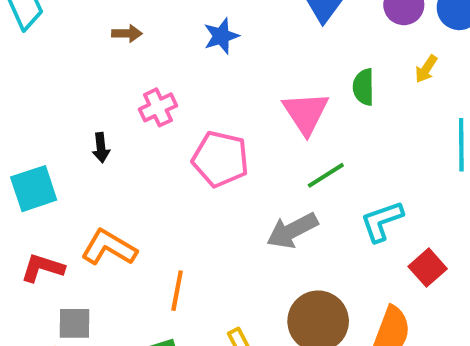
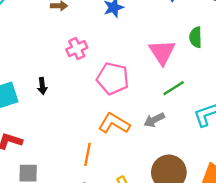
black arrow: (101, 148) -> (42, 86), moved
gray arrow: (292, 231) -> (154, 120), size x0.7
orange L-shape: (109, 248) -> (114, 123), moved

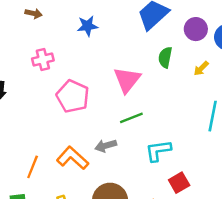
green semicircle: (196, 37) -> (165, 57), moved
orange L-shape: (114, 123) -> (73, 158), moved

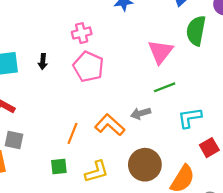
green semicircle: (165, 57) -> (196, 31), size x1.5
pink pentagon: (73, 96) -> (88, 67), moved

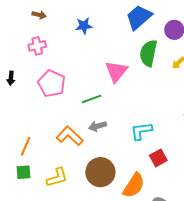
pink cross: (82, 33) -> (37, 46), moved
green line: (165, 87) -> (92, 99), moved
orange line: (72, 133) -> (26, 146), moved

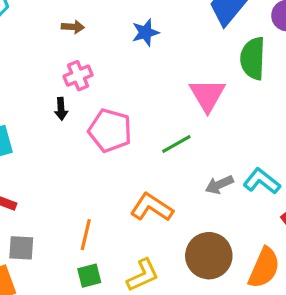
black arrow: (11, 78) -> (61, 109), moved
gray arrow: (98, 126) -> (219, 185), moved
cyan L-shape: (141, 131) -> (262, 181), turned 55

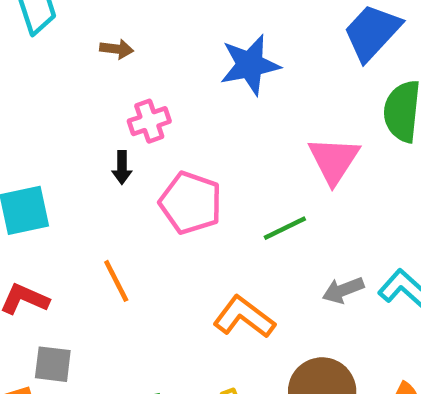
brown arrow: (73, 27) -> (117, 49), moved
blue star: (145, 32) -> (250, 65), size x1.5
orange line: (86, 235) -> (116, 281), moved, turned -44

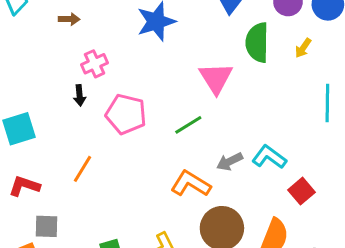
orange line: (116, 281) -> (83, 169), turned 64
orange L-shape: (244, 317) -> (191, 184), moved

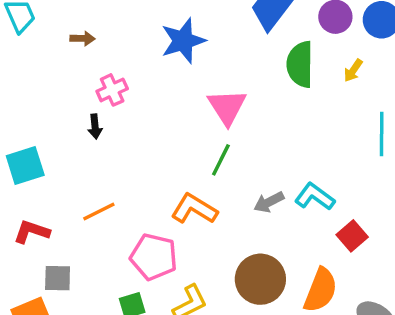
pink triangle: (216, 78) -> (227, 107), moved
pink pentagon: (126, 114) -> (154, 257), moved
green line: (188, 125) -> (221, 160), turned -32
orange line: (83, 169) -> (99, 212), turned 32
orange L-shape: (191, 184) -> (194, 209), moved

